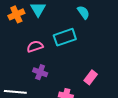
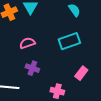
cyan rectangle: (65, 37) -> (69, 41), moved

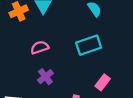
purple cross: (32, 68) -> (45, 77), turned 32

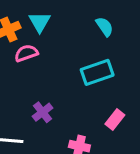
pink semicircle: (40, 47) -> (26, 53), moved

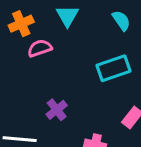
cyan triangle: (40, 22) -> (67, 16), moved

